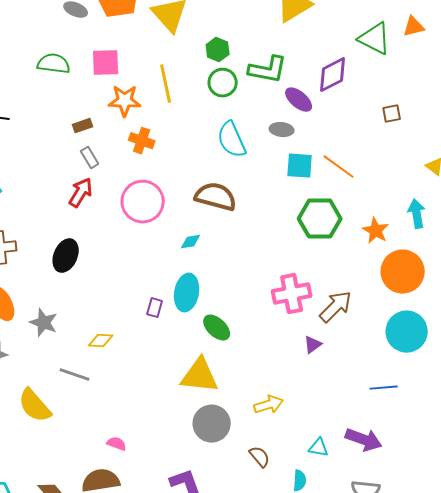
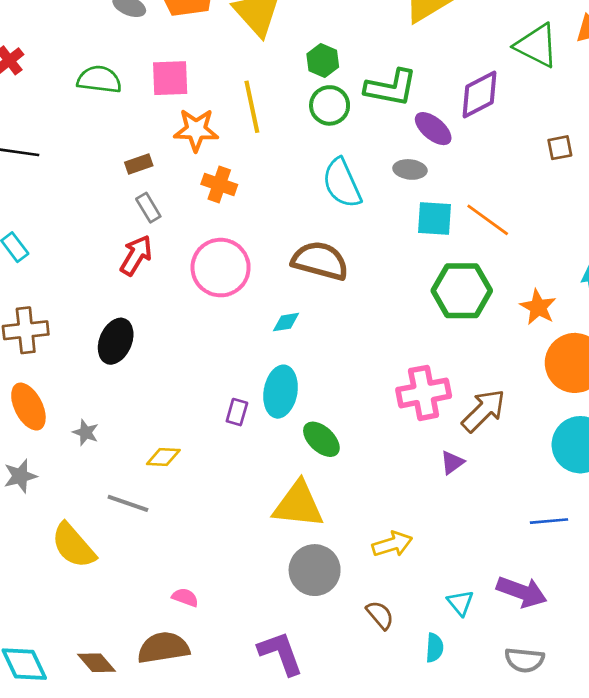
gray star: (44, 323) -> (86, 432), size x0.7
cyan triangle: (319, 448) -> (460, 603), turned 40

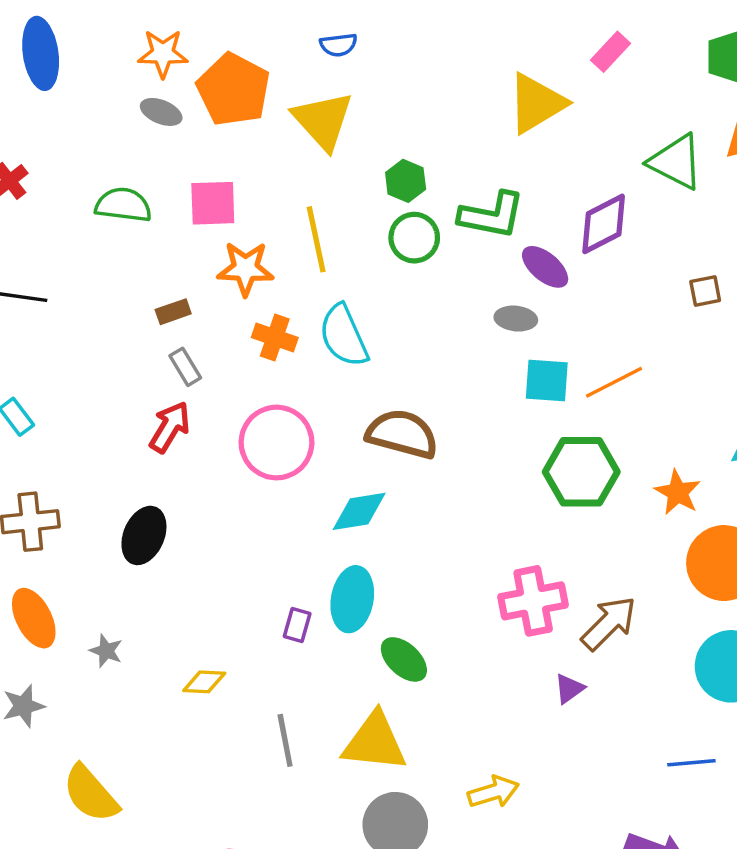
cyan semicircle: (342, 183) -> (344, 336), moved
orange line: (488, 220) -> (614, 382), turned -63
cyan diamond: (286, 322) -> (359, 511), size x1.6
gray line: (128, 503) -> (285, 740), moved, turned 60

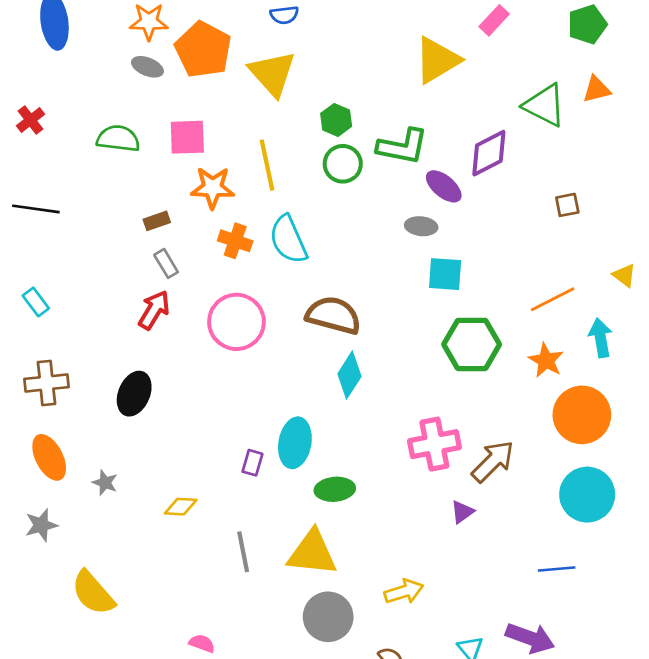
orange line: (614, 382) -> (553, 299), moved
cyan diamond: (359, 511) -> (349, 375), moved, turned -48
green ellipse: (404, 659) -> (335, 489), turned -48

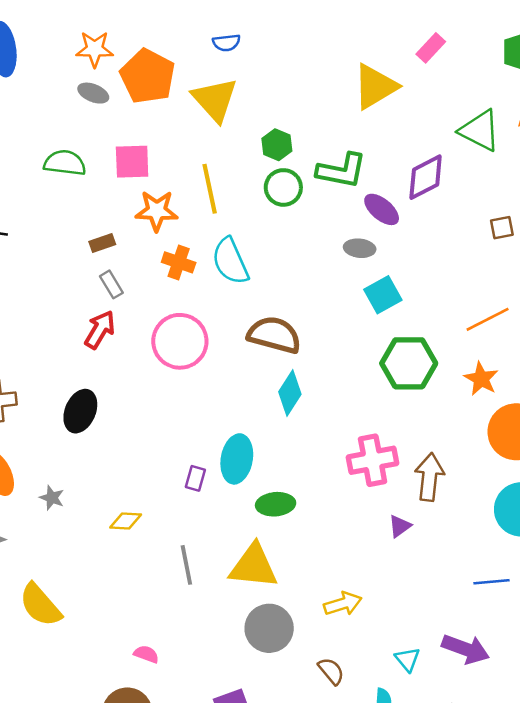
cyan square: (445, 274) -> (383, 295), turned -33
brown arrow: (493, 461) -> (429, 477), turned -39

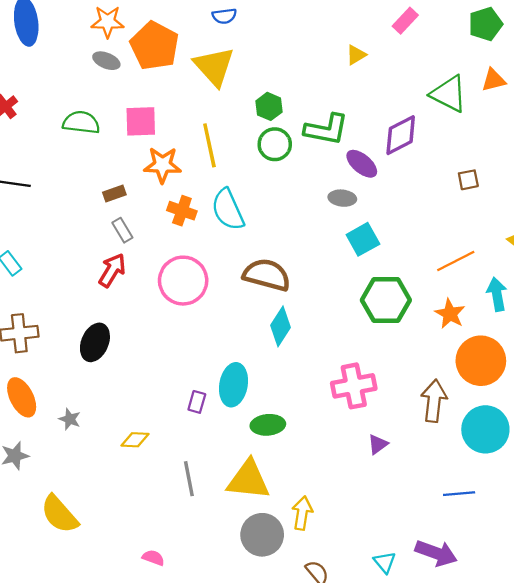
yellow triangle: (375, 87) -> (356, 55), size x0.5
brown arrow: (429, 477) -> (434, 401), moved
yellow arrow: (343, 604) -> (302, 513), moved, turned -64

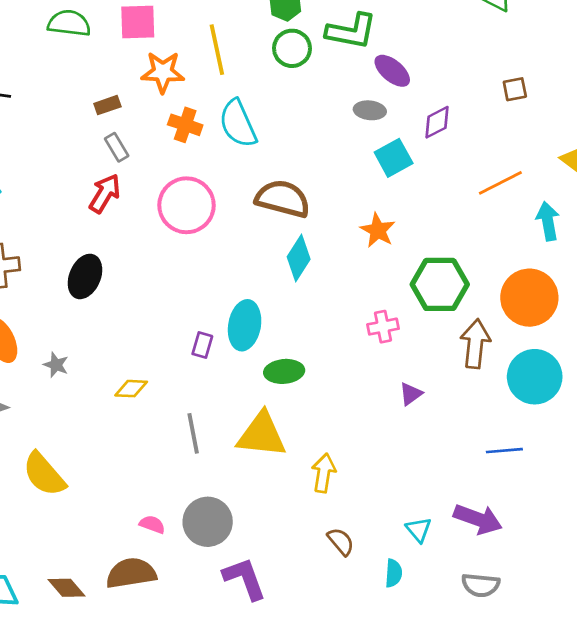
purple diamond: (401, 135) -> (437, 122), moved, size x0.7
green hexagon: (386, 300) -> (440, 284), moved
orange star: (450, 314) -> (378, 230), moved
pink cross: (354, 386) -> (383, 327), size x0.6
gray circle: (262, 535) -> (208, 522), moved

